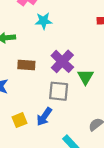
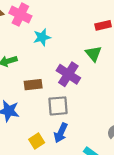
green triangle: (85, 77) -> (93, 54), moved
gray square: (59, 91) -> (58, 106), moved

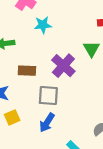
yellow square: (37, 141) -> (12, 117), moved

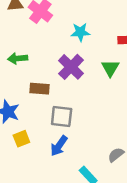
cyan star: (43, 25) -> (80, 32), moved
purple cross: (63, 66) -> (71, 67), moved

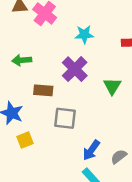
green triangle: (110, 68) -> (112, 86), moved
blue arrow: (59, 146) -> (91, 150), moved

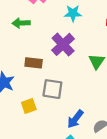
green arrow: (22, 60) -> (21, 23), moved
yellow square: (25, 140) -> (29, 106), moved

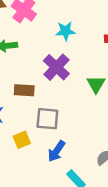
blue arrow: (75, 119) -> (56, 151), moved

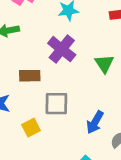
blue arrow: (56, 151) -> (95, 122), moved

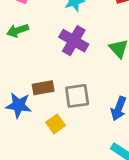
brown rectangle: (30, 76) -> (43, 88), moved

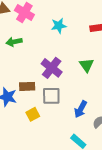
purple cross: (74, 41) -> (52, 68), moved

